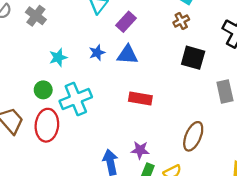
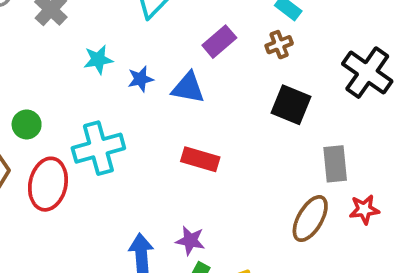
purple rectangle: (126, 22) -> (219, 42), moved
cyan star: (58, 57) -> (98, 60), moved
green circle: (43, 90) -> (27, 124), moved
brown ellipse: (193, 136) -> (310, 219), moved

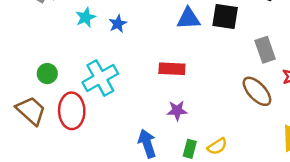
blue triangle: (188, 88) -> (188, 19), moved
brown ellipse: (310, 219) -> (257, 91), turned -60
purple star: (190, 241) -> (177, 110), moved

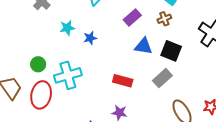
gray rectangle: (265, 50) -> (162, 78), moved, turned 54
green circle: (47, 74) -> (38, 64), moved

